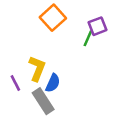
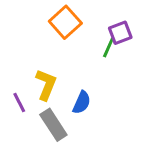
blue semicircle: (53, 83) -> (82, 102), moved

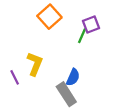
blue semicircle: (82, 102) -> (73, 77), moved
gray rectangle: (53, 125) -> (66, 94), moved

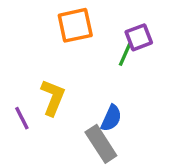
orange square: (49, 17) -> (75, 25), turned 30

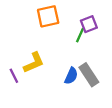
yellow L-shape: (53, 97) -> (34, 63), turned 45
gray rectangle: (101, 144) -> (89, 75), moved

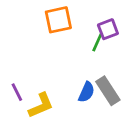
yellow L-shape: (34, 63) -> (41, 105), moved

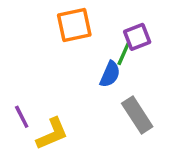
blue semicircle: (86, 92) -> (110, 74), moved

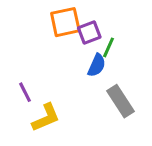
purple square: (137, 37) -> (89, 32), moved
purple line: (22, 117) -> (25, 92), moved

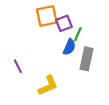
gray rectangle: (120, 101) -> (86, 59), moved, turned 45
yellow L-shape: (46, 118) -> (48, 86), moved

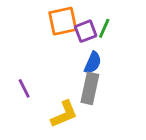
green line: (78, 34) -> (104, 28), moved
gray rectangle: (86, 59) -> (90, 88), moved

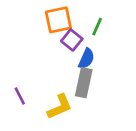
purple square: (86, 31) -> (72, 40), moved, turned -30
purple line: (24, 88) -> (20, 96), moved

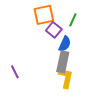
yellow L-shape: (60, 107) -> (66, 78), moved, turned -55

